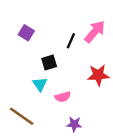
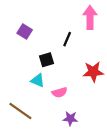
pink arrow: (95, 32) -> (90, 17), moved, turned -40
cyan triangle: (40, 84) -> (38, 80), turned -32

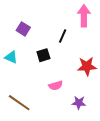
cyan triangle: (38, 80) -> (11, 57), moved
purple star: (70, 119) -> (79, 103), moved

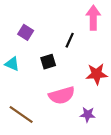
pink semicircle: (56, 85) -> (62, 95), size x1.6

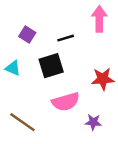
black line: (70, 40) -> (66, 38), moved, turned 49
black square: (48, 62) -> (51, 66), size x1.5

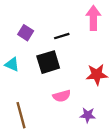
pink semicircle: (66, 102) -> (62, 96), size x0.7
brown line: (22, 122) -> (21, 115), turned 40

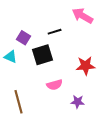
pink arrow: (93, 18) -> (83, 16), turned -60
purple square: (26, 33) -> (24, 38), moved

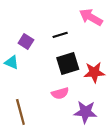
black square: (43, 55) -> (68, 64), moved
purple star: (78, 102) -> (85, 112), size x1.5

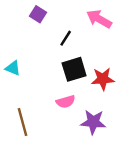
black line: (60, 35) -> (66, 38), turned -40
purple square: (26, 41) -> (38, 14), moved

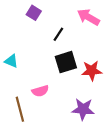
pink semicircle: (66, 102) -> (40, 91), moved

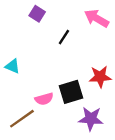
black square: (66, 62) -> (71, 92), moved
brown line: (20, 109) -> (22, 119), turned 70

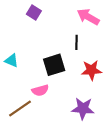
black line: (64, 37) -> (77, 42), moved, turned -32
black square: (71, 92) -> (54, 65), moved

